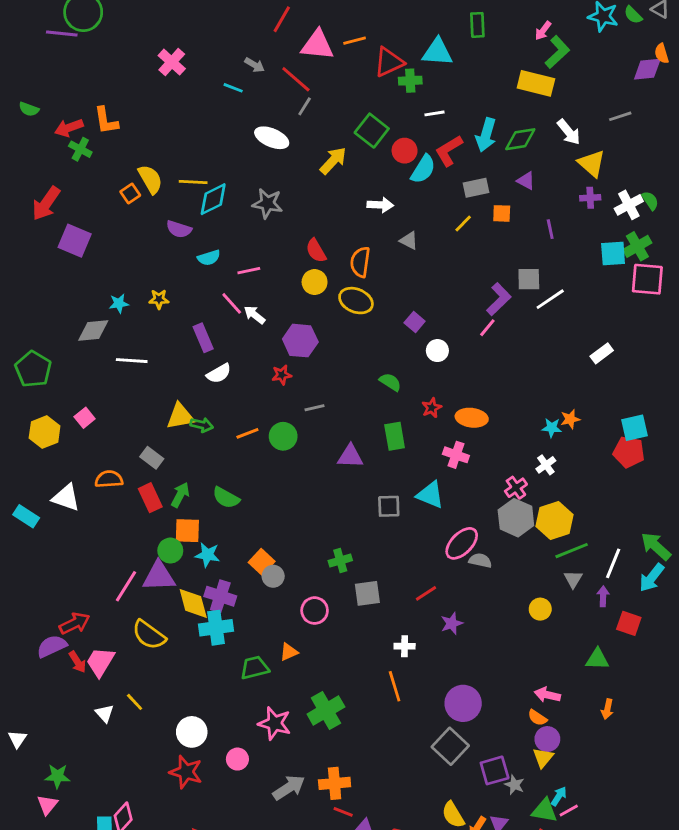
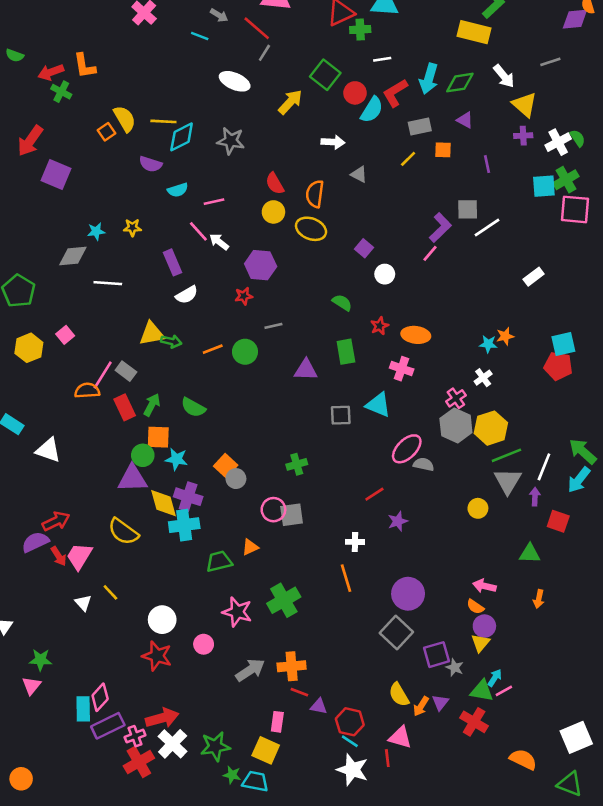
white triangle: (66, 498) -> (48, 450), moved
gray triangle: (573, 579) -> (508, 481), size x1.6
pink line: (126, 586) -> (103, 375), moved
gray square: (367, 593) -> (292, 515), moved

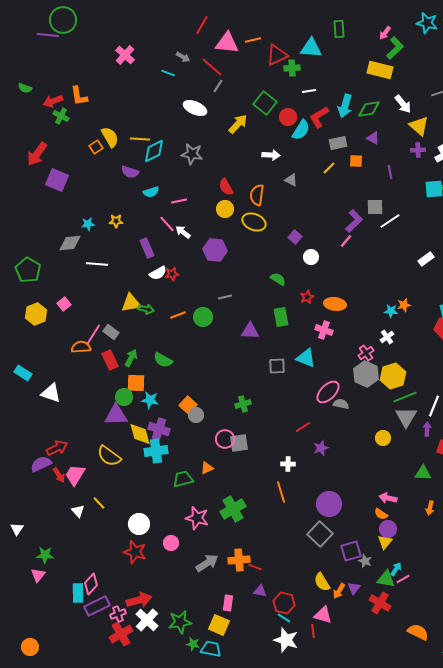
red star: (244, 296) -> (172, 274), moved
red line: (299, 692) -> (255, 567), moved

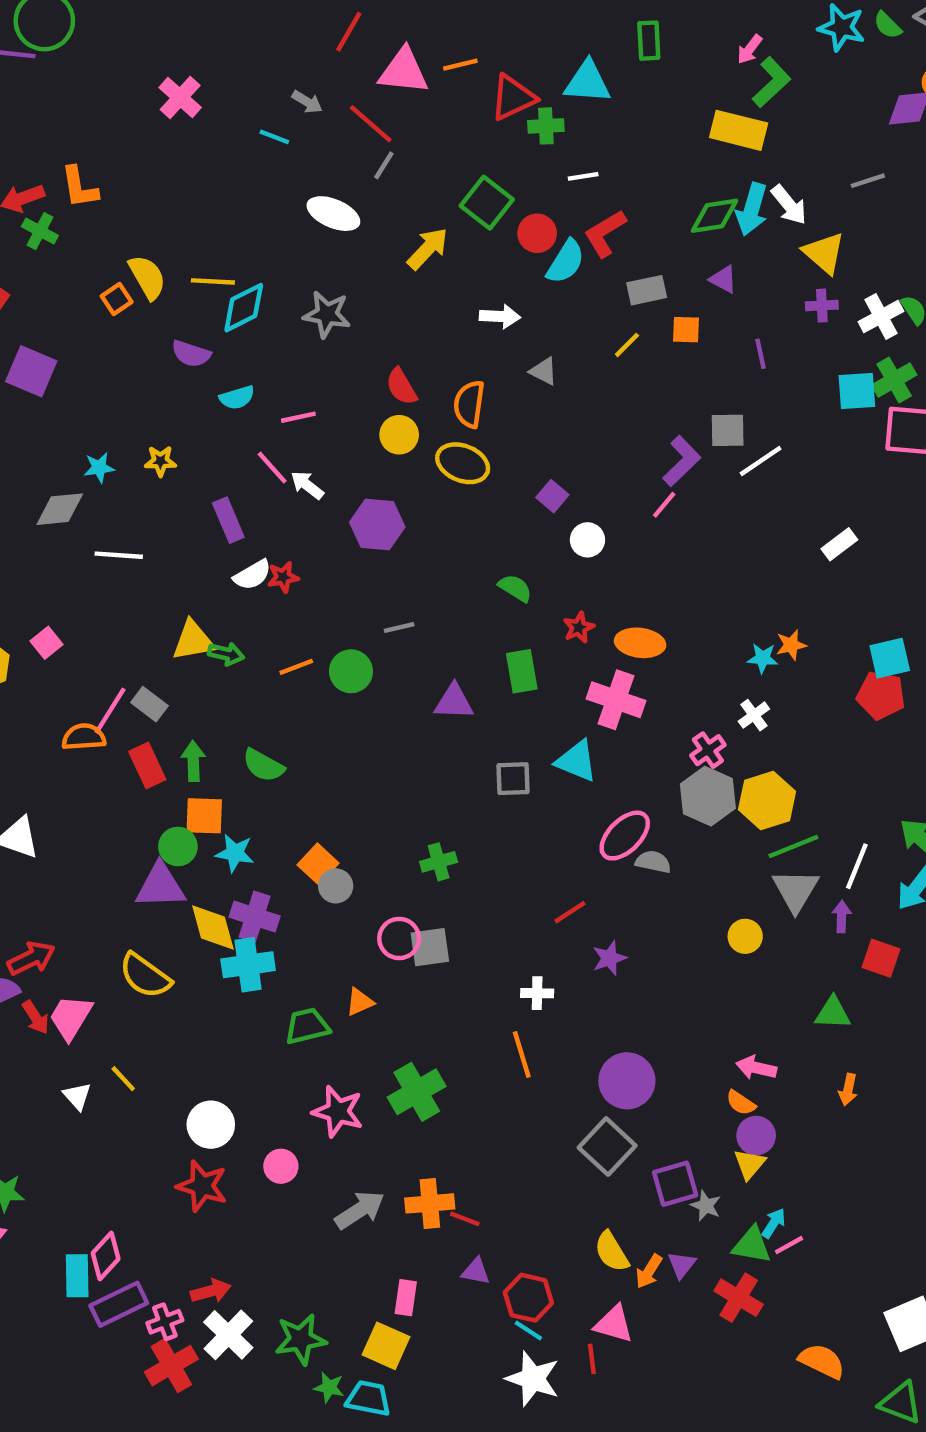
cyan arrow: (345, 106) -> (752, 209), moved
pink cross: (324, 330) -> (616, 700), size x1.4
green arrow: (131, 358) -> (193, 761), turned -30
red arrow: (139, 600) -> (211, 1291), size x0.7

